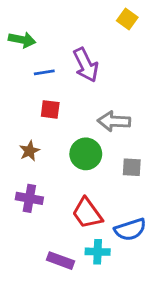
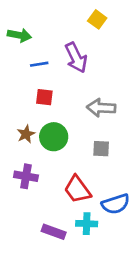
yellow square: (127, 19) -> (97, 19), moved
green circle: (86, 154) -> (54, 137), moved
gray square: (132, 167) -> (101, 149), moved

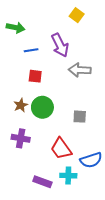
gray arrow: (101, 108) -> (80, 70), moved

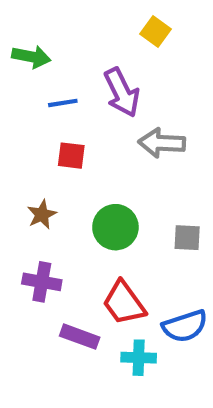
green circle: (42, 107) -> (115, 227), moved
gray square: (80, 117) -> (187, 238), moved
purple rectangle: (42, 182) -> (80, 337), moved

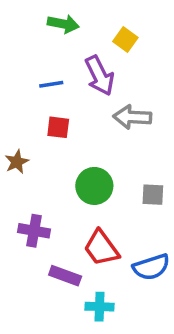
yellow square: (155, 31) -> (125, 39), moved
green arrow: (31, 57) -> (63, 24), moved
brown star: (42, 215) -> (17, 162), moved
cyan cross: (139, 358) -> (100, 307), moved

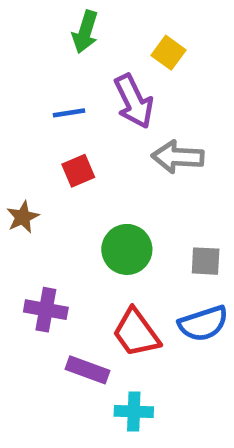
green arrow: (63, 24) -> (85, 32), turned 96
red square: (58, 127) -> (78, 171), turned -30
blue semicircle: (151, 267) -> (203, 324), moved

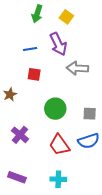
yellow square: (169, 53) -> (66, 17), moved
red square: (78, 171) -> (34, 74), turned 32
purple cross: (46, 310) -> (20, 135), turned 30
purple rectangle: (88, 370) -> (17, 177), moved

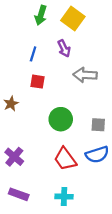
yellow square: (66, 17) -> (73, 19), size x1.5
purple arrow: (58, 44) -> (64, 48), size x0.7
blue line: (30, 49) -> (33, 54), turned -64
purple cross: (20, 135) -> (14, 157), moved

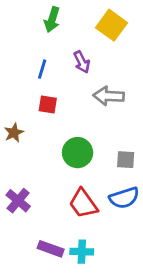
yellow square: (73, 19) -> (111, 25), moved
purple rectangle: (19, 194) -> (51, 249), moved

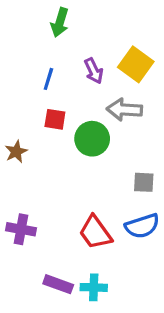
yellow square: (111, 25) -> (136, 64), moved
green circle: (78, 153) -> (92, 139), moved
purple cross: (18, 201) -> (21, 229), turned -30

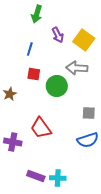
purple arrow: (94, 71) -> (58, 35), moved
red trapezoid: (95, 232) -> (41, 128), moved

